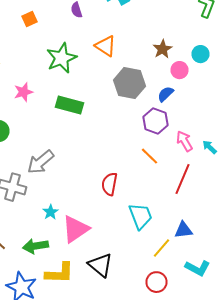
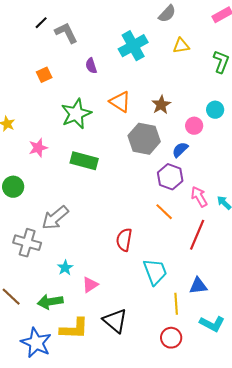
brown star: (162, 49) -> (161, 105), moved
pink triangle: (76, 229) -> (90, 285), size x0.6
yellow line: (162, 248) -> (176, 304), turned -45

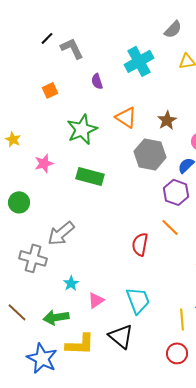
red semicircle: (124, 240) -> (140, 244), moved
cyan trapezoid: (155, 272) -> (138, 300), moved

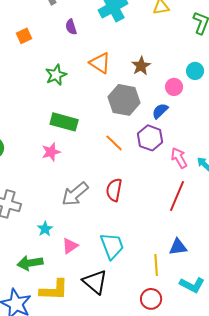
green star: (82, 129) -> (56, 75), size x0.7
pink star: (44, 163) -> (51, 152), moved
orange line: (170, 227) -> (114, 143), moved
gray arrow: (61, 233) -> (75, 194), moved

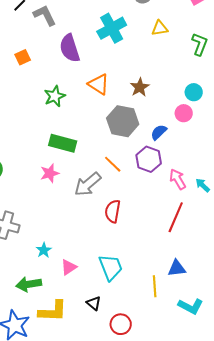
purple semicircle: (71, 27) -> (70, 48), size x1.8
pink circle: (174, 87) -> (184, 113), moved
gray arrow: (75, 194) -> (88, 184), moved
black triangle: (95, 282) -> (94, 303), size x0.6
red circle: (151, 299) -> (121, 324), moved

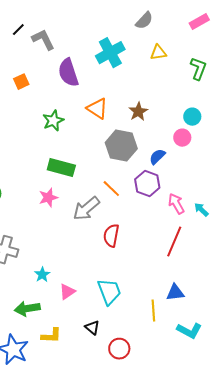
yellow L-shape: (53, 311) -> (51, 336), size x0.7

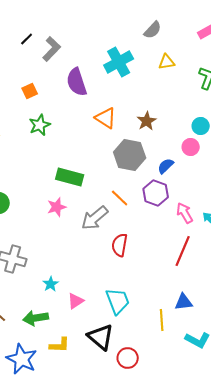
gray L-shape: (43, 40) -> (52, 49), turned 70
green star: (53, 121) -> (40, 125), moved
black triangle: (92, 328) -> (101, 337), size x1.8

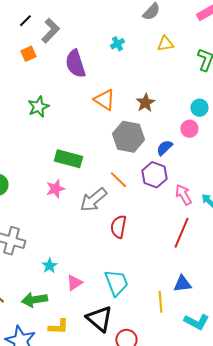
cyan cross: (119, 62) -> (117, 44), size x0.5
orange square: (30, 91) -> (28, 54), moved

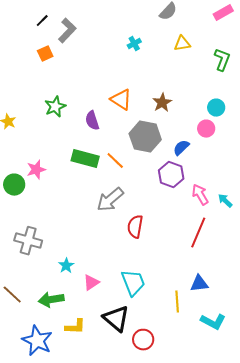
purple semicircle: (75, 64) -> (92, 121), moved, size x0.7
orange line: (118, 180) -> (115, 161), moved
pink star: (55, 189) -> (36, 170), moved

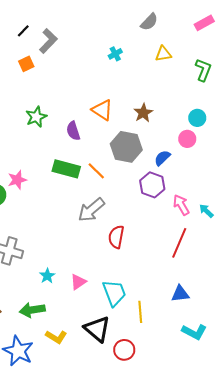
pink triangle: (91, 283) -> (78, 282), moved
yellow line: (177, 302) -> (140, 312), moved
yellow L-shape: (75, 327) -> (56, 337), turned 30

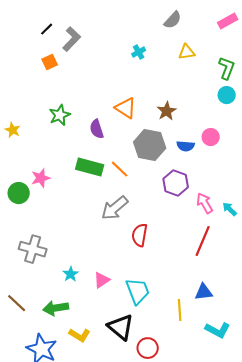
cyan circle: (197, 118) -> (227, 95), moved
blue semicircle: (162, 158) -> (186, 146), moved, turned -132
yellow line: (140, 312) -> (180, 310), moved

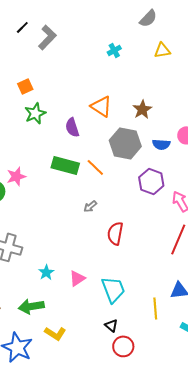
orange square: (50, 62) -> (25, 86), moved
gray arrow: (115, 208) -> (90, 206), size x0.5
black triangle: (121, 327) -> (111, 325), moved, size x0.5

